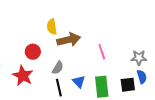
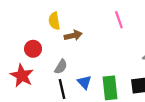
brown arrow: (69, 40) -> (73, 35), size x0.7
pink line: (102, 52) -> (119, 20), moved

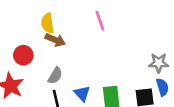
pink line: (119, 20) -> (100, 21), moved
brown arrow: (73, 35) -> (55, 40), moved, turned 36

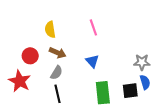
brown arrow: (55, 40) -> (58, 53), moved
blue triangle: (82, 93) -> (92, 61), moved

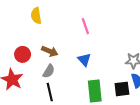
yellow semicircle: (50, 29) -> (36, 16), moved

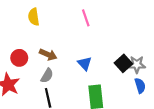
pink line: (85, 26) -> (86, 18), moved
black square: (122, 89) -> (123, 63), moved, turned -35

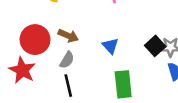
red circle: (19, 58) -> (35, 40), size x1.5

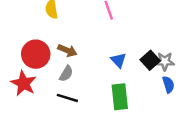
blue triangle: (110, 46) -> (118, 60), moved
black line: (68, 86) -> (67, 98), turned -60

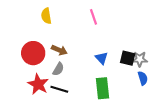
black square: (150, 60) -> (128, 58), turned -35
red star: (24, 83) -> (38, 84), moved

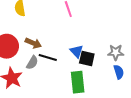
black square: (128, 58) -> (87, 59), moved
black line: (59, 89) -> (48, 57), moved

